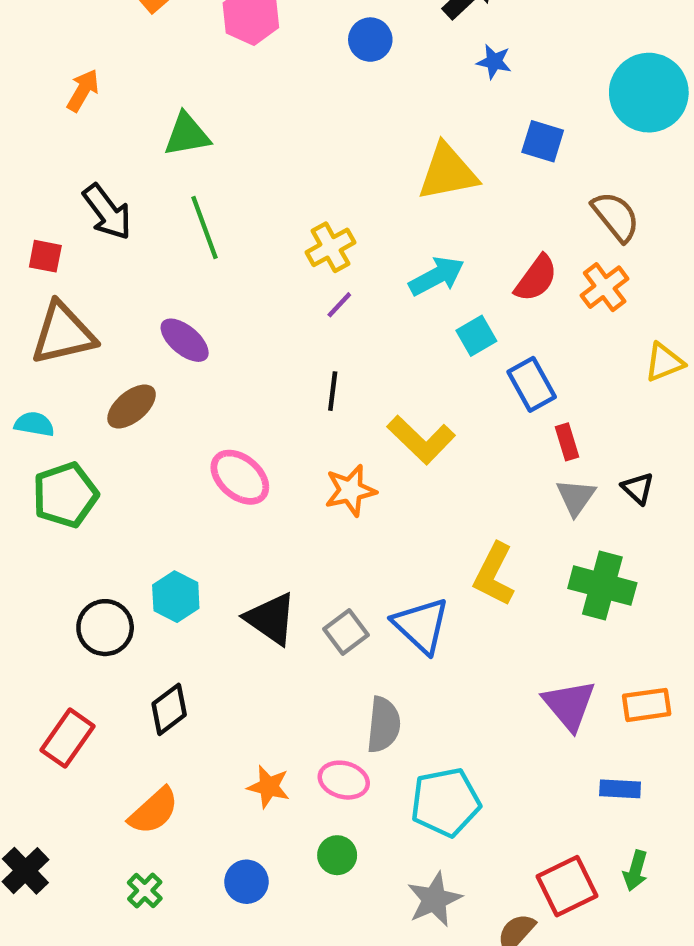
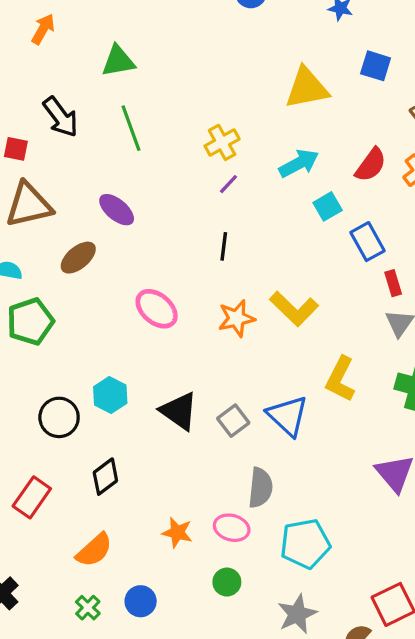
yellow L-shape: (421, 440) -> (294, 309), moved
blue circle: (246, 882) -> (141, 601), moved

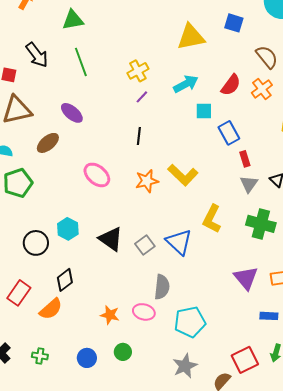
cyan square: (328, 206) -> (204, 111), turned 30
orange semicircle: (94, 550) -> (51, 309), moved
green circle: (227, 582) -> (123, 352), moved
green cross: (88, 608) -> (40, 356), moved, turned -35

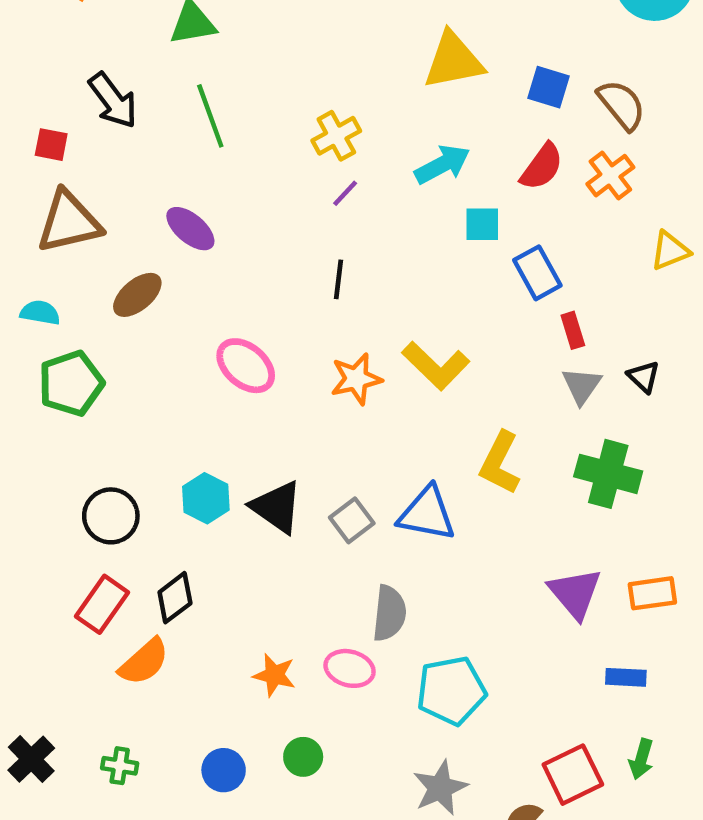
blue square: (234, 23) -> (548, 87), moved
cyan hexagon: (68, 229) -> (206, 498), moved
blue triangle: (179, 242) -> (427, 514), turned -32
red rectangle: (19, 293) -> (102, 604), moved

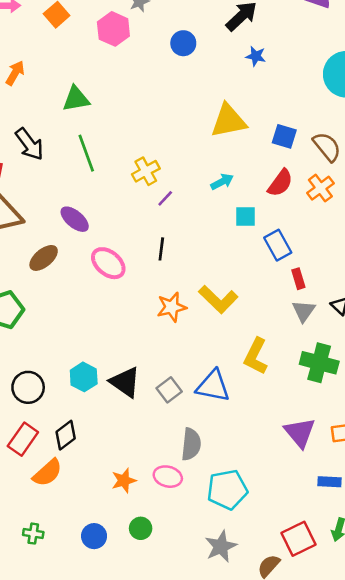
yellow cross: (336, 136) -> (146, 171), moved
cyan arrow: (442, 164) -> (222, 182), size x0.7
pink ellipse: (246, 366) -> (108, 263), moved
orange star: (274, 675) -> (124, 480), turned -30

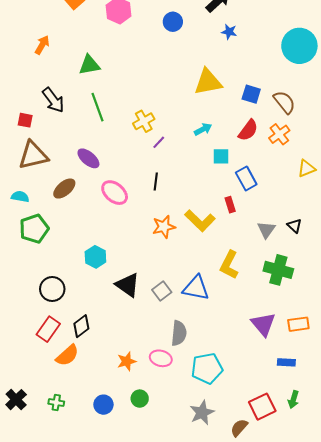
red rectangle: (298, 279) -> (230, 205), moved
cyan hexagon: (84, 377) -> (95, 257), moved

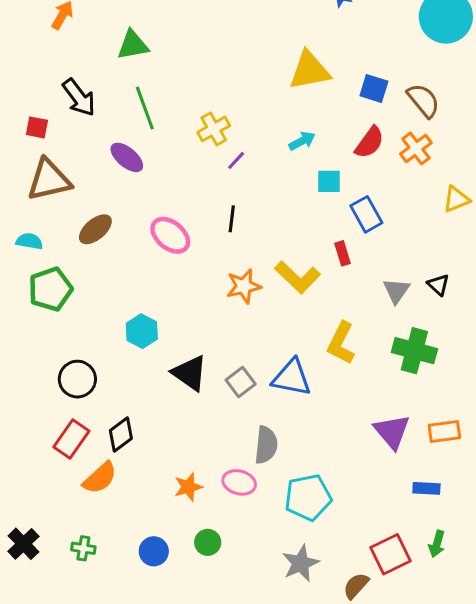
purple ellipse: (88, 158) -> (127, 157), moved

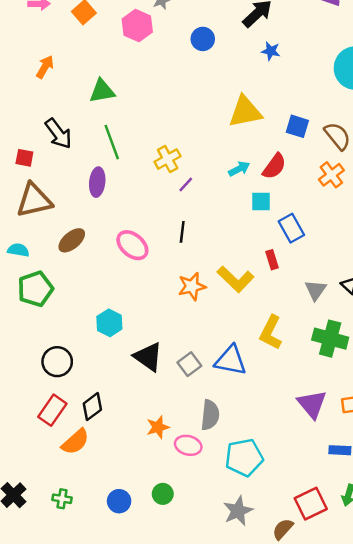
red semicircle: (369, 142) -> (274, 166), moved
purple ellipse: (127, 157) -> (97, 182), turned 56
orange star: (188, 487) -> (158, 427), moved

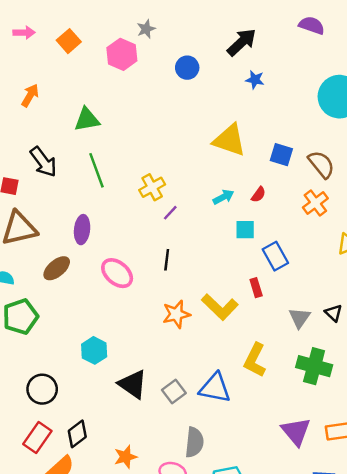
yellow triangle: (245, 112) -> (229, 140), turned 30
red semicircle: (274, 166) -> (258, 195), size x0.6
purple ellipse: (97, 182) -> (82, 230), moved
orange star: (158, 427) -> (126, 457), moved

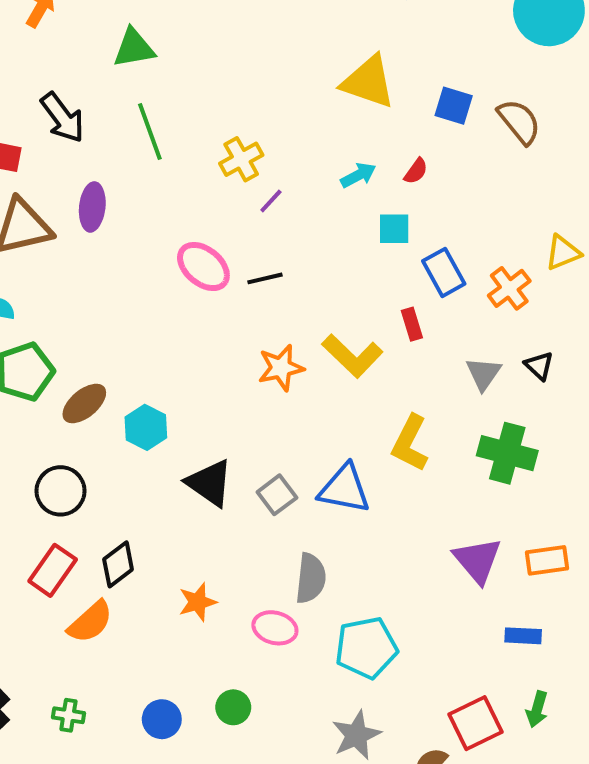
orange cross: (315, 203) -> (509, 288), moved
purple ellipse: (82, 230) -> (92, 207), moved
black line: (167, 260) -> (265, 278), turned 70
brown ellipse: (57, 268) -> (84, 404), moved
pink ellipse: (117, 273) -> (203, 267), moved

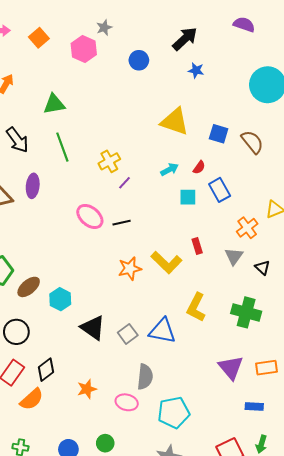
blue rectangle: (444, 272) -> (220, 190), moved
gray triangle: (483, 374) -> (234, 256), moved

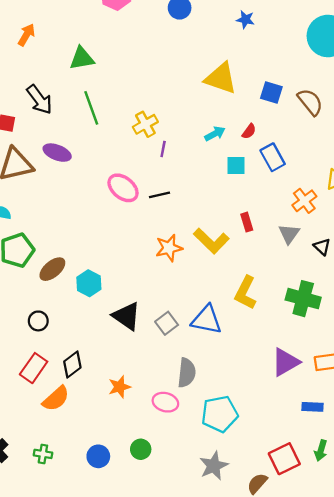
purple line: (125, 183) -> (163, 149), turned -32
purple ellipse: (33, 186) -> (57, 153), turned -75
black circle: (16, 332) -> (38, 321), size x0.7
purple triangle: (231, 368) -> (286, 362), turned 40

